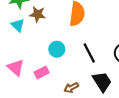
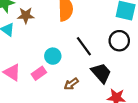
cyan circle: (57, 49) -> (53, 56), moved

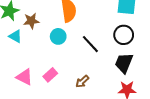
cyan circle: (53, 56) -> (58, 36), moved
black trapezoid: (101, 73) -> (124, 63), moved, turned -110

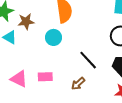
black line: (90, 44) -> (88, 60), moved
pink rectangle: (50, 75) -> (45, 77), turned 40

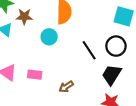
black line: (88, 60) -> (89, 50), moved

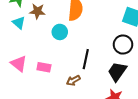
black line: (89, 50) -> (86, 59), moved, turned 42

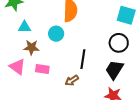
brown star: (37, 11) -> (31, 47), moved
cyan triangle: (19, 23) -> (24, 27), moved, turned -40

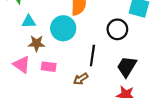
cyan circle: (56, 34) -> (63, 28), size x1.5
black circle: (119, 43) -> (117, 29), moved

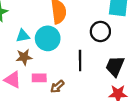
cyan triangle: (29, 21) -> (23, 36), moved
brown arrow: (81, 79) -> (57, 87), moved

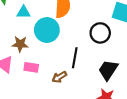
cyan triangle: (23, 36) -> (24, 12), moved
brown arrow: (57, 87) -> (59, 77), moved

